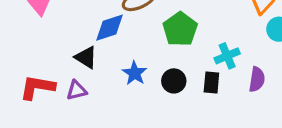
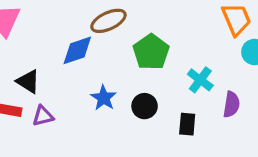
cyan cross: (227, 56) -> (200, 80), turned -30
black triangle: (86, 57) -> (28, 81), moved
black rectangle: (211, 83) -> (187, 124), moved

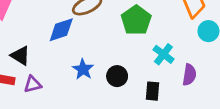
green pentagon: (151, 52) -> (136, 20), moved

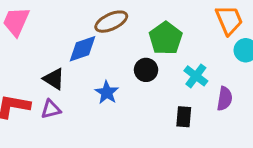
black triangle: (20, 56) -> (54, 79), moved
black circle: (117, 76) -> (146, 70), moved

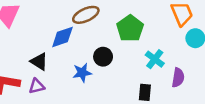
black circle: (146, 70) -> (103, 57), moved
blue star: (107, 93) -> (82, 73), turned 30

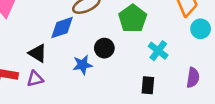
purple semicircle: (178, 78) -> (193, 78), moved

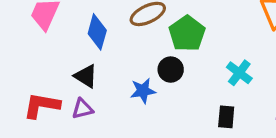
green pentagon: (133, 19) -> (187, 34), moved
blue diamond: (62, 28) -> (97, 32), moved, turned -56

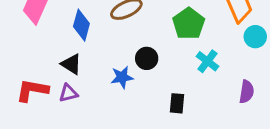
green pentagon: (187, 34) -> (189, 24), moved
black rectangle: (226, 117) -> (177, 103), moved

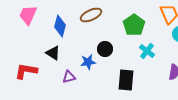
purple triangle: (68, 93) -> (69, 77), moved
black rectangle: (177, 103) -> (126, 80), size x1.5

